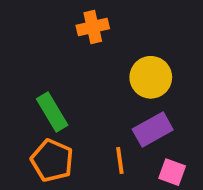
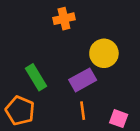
purple rectangle: (153, 130) -> (83, 80), moved
orange pentagon: (52, 160) -> (20, 111), moved

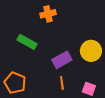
yellow circle: (104, 53) -> (91, 51), moved
green rectangle: (36, 77) -> (27, 42), moved, turned -30

